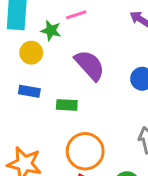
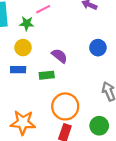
yellow circle: (31, 53) -> (23, 48), moved
purple semicircle: (90, 65) -> (59, 56), moved, size x0.7

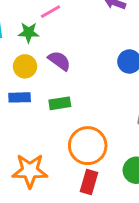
purple semicircle: (59, 56) -> (59, 61), moved

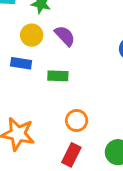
orange circle: (88, 146) -> (77, 120), size x0.6

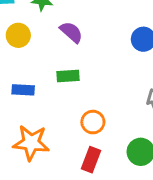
yellow circle: (32, 35) -> (18, 35), moved
blue rectangle: (21, 63) -> (23, 90), moved

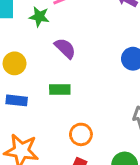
yellow circle: (18, 35) -> (15, 63), moved

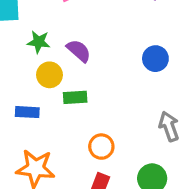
green star: (39, 17) -> (39, 42), moved
yellow circle: (15, 63) -> (49, 75), moved

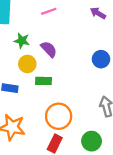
orange circle: (101, 147) -> (59, 116), size x1.5

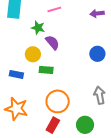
purple arrow: (98, 13) -> (97, 13), turned -40
green star: (22, 41) -> (38, 28), moved

